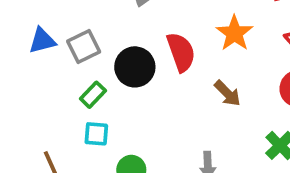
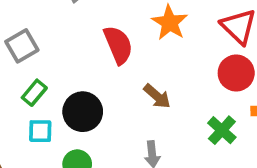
black circle: (135, 67) -> (83, 112), moved
brown arrow: (227, 93) -> (157, 96), moved

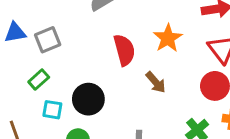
green rectangle: (34, 93) -> (39, 79), moved
brown arrow: (157, 96) -> (156, 82), moved

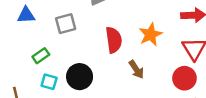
gray square: (48, 40) -> (66, 24), moved

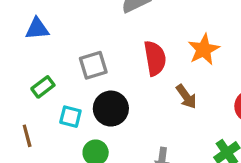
gray square: (66, 24) -> (93, 65), moved
green rectangle: (41, 56) -> (43, 87), moved

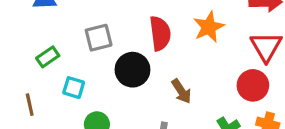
brown arrow: (186, 97) -> (181, 91), moved
black circle: (111, 109) -> (133, 70), moved

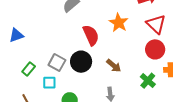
gray square: (99, 38) -> (57, 63), moved, turned -30

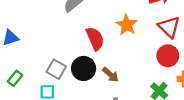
brown arrow: (114, 66) -> (110, 75), moved
green rectangle: (29, 69) -> (15, 78), moved

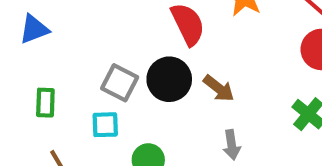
green rectangle: (15, 78) -> (45, 103), turned -35

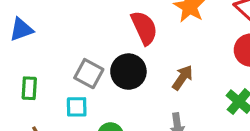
brown arrow: (219, 88) -> (182, 78), moved, turned -95

